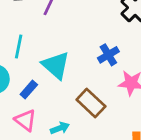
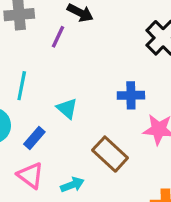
blue cross: (108, 55) -> (131, 95), turned 30
cyan triangle: (56, 65) -> (67, 108), size x0.6

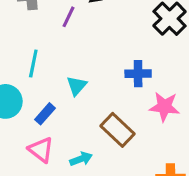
cyan triangle: (67, 108) -> (77, 86), turned 30

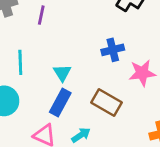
blue rectangle: (45, 114) -> (60, 102), moved, size x1.4

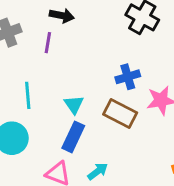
brown rectangle: (106, 102) -> (120, 114), moved

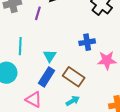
brown rectangle: (120, 114) -> (74, 77), moved
cyan arrow: (98, 171) -> (73, 101), moved

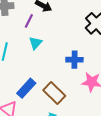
cyan triangle: (50, 56) -> (35, 43), moved

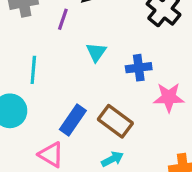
cyan triangle: (35, 43) -> (96, 52), moved

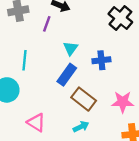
pink star: (169, 97) -> (123, 102), moved
blue rectangle: (73, 120) -> (67, 75), moved

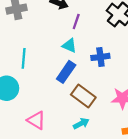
purple line: (47, 24) -> (76, 21), moved
cyan triangle: (71, 48) -> (69, 46), turned -42

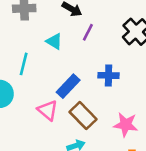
cyan triangle: (69, 46) -> (54, 41), moved
pink triangle: (36, 120) -> (48, 110), moved

